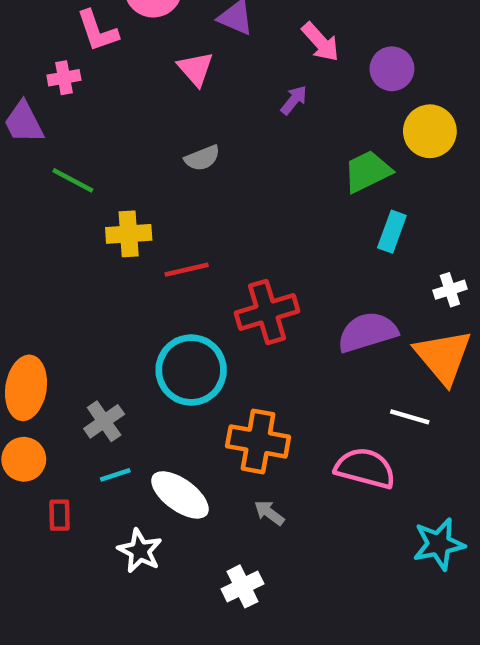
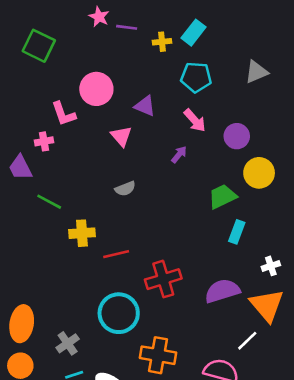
white line: (410, 417) -> (247, 341), turned -60

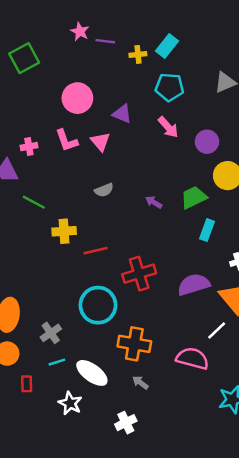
green square: (39, 46) -> (24, 58), turned 36
pink L-shape: (64, 114) -> (67, 140), moved
purple arrow: (179, 154) -> (154, 202), moved, turned -98

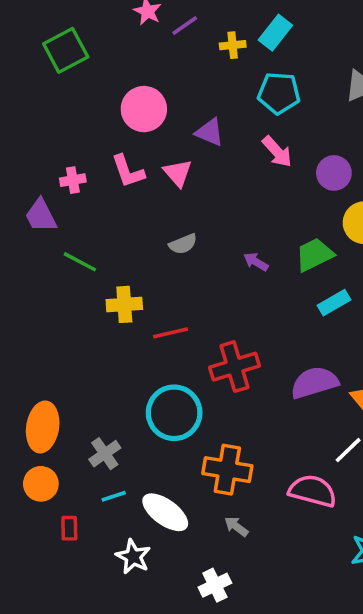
purple line: (105, 41) -> (185, 26), turned -42
cyan rectangle: (207, 230) -> (334, 303), turned 40

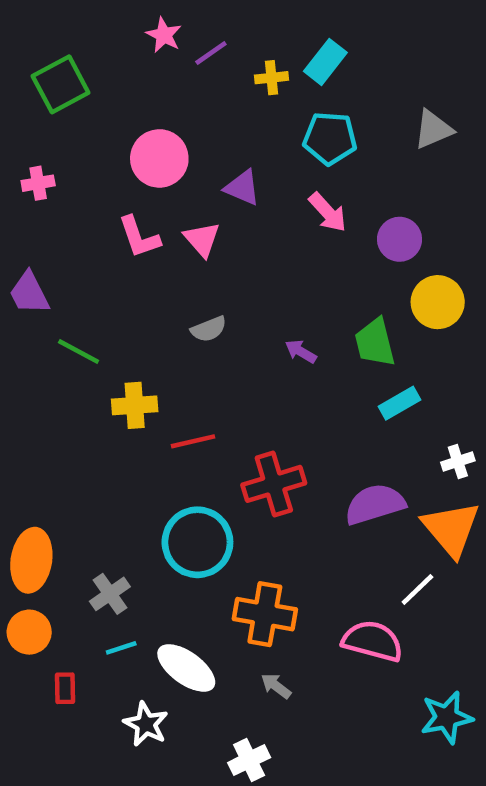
pink cross: (73, 180) -> (38, 183), moved
green trapezoid: (314, 255) -> (375, 343), turned -78

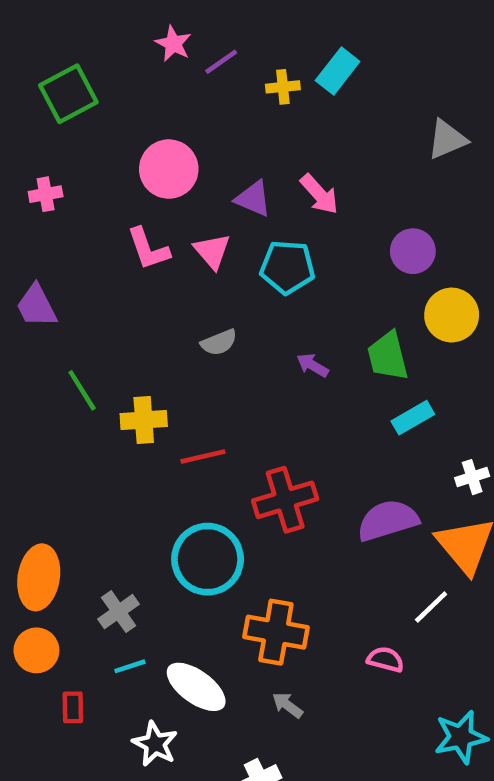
cyan pentagon: (330, 138) -> (287, 267), moved
pink arrow: (328, 212) -> (319, 194), moved
green line: (79, 351) -> (82, 390), moved, turned 30
pink semicircle: (373, 641) -> (385, 659), size x0.6

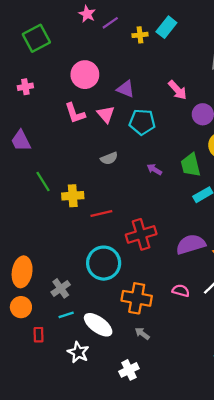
pink arrow: (319, 194) -> (177, 90), moved
pink semicircle: (385, 659) -> (181, 291), moved

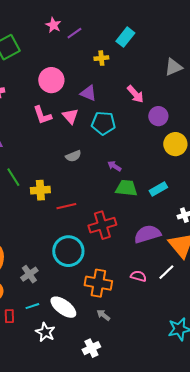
yellow cross: (140, 35) -> (101, 58), moved
green trapezoid: (191, 165) -> (126, 188), moved, turned 110
cyan line: (66, 315) -> (32, 306), moved

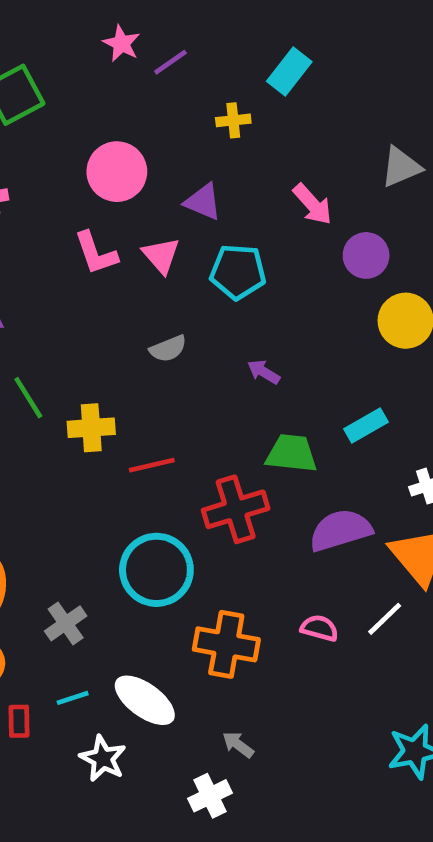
gray triangle: (173, 67) -> (401, 167), moved
green trapezoid: (126, 188) -> (292, 453), moved
gray arrow: (103, 315) -> (238, 745), moved

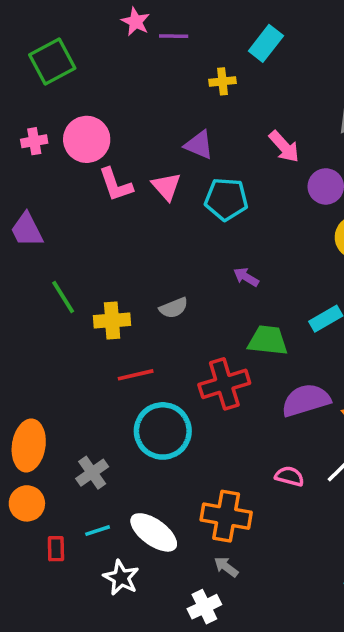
purple line: (170, 62) -> (174, 36), turned 36
pink circle: (117, 172) -> (87, 139), moved
gray semicircle: (168, 349) -> (174, 308), moved
red line: (152, 465) -> (136, 375), moved
orange cross: (226, 644) -> (226, 516), moved

